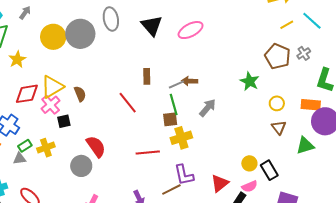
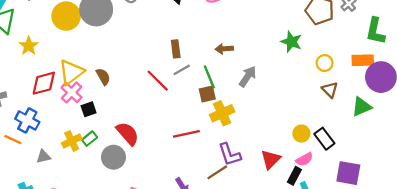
gray line: (176, 85) -> (182, 70), moved
green rectangle: (25, 146) -> (90, 139), moved

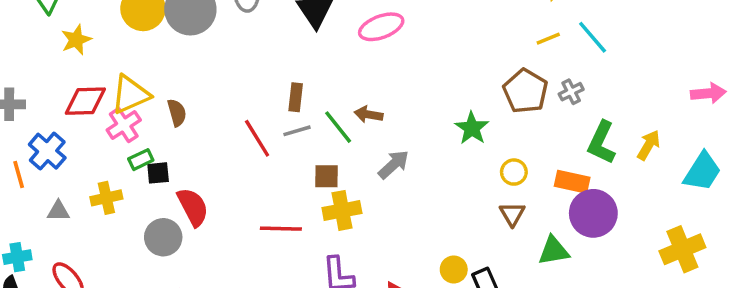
green line: (209, 77) -> (338, 127), moved, turned -30
black square: (89, 109) -> (158, 173), moved
green rectangle: (90, 139) -> (141, 160), moved
orange line: (13, 140) -> (19, 175), turned 36

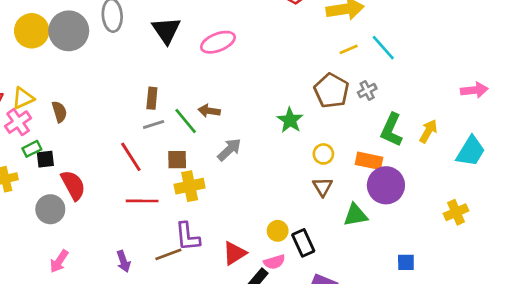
yellow triangle: (131, 94) -> (23, 98), size x0.7
red line: (257, 138) -> (131, 157), moved
yellow cross: (682, 249) -> (456, 212), size x0.7

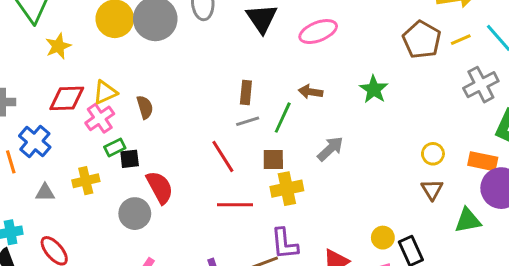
brown pentagon: (331, 91) -> (422, 40), moved
gray cross: (367, 91) -> (481, 85), size x1.6
brown arrow: (209, 111) -> (311, 92), moved
green star: (290, 120) -> (374, 89), moved
green line: (186, 121) -> (283, 118), turned 64

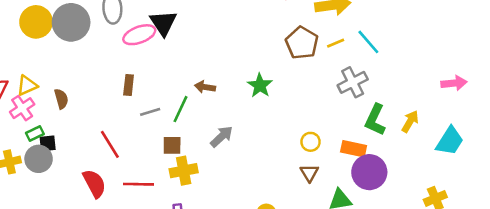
pink ellipse: (318, 32) -> (139, 35), moved
brown rectangle: (246, 93) -> (129, 85), moved
red line: (223, 156) -> (110, 144), moved
red semicircle: (160, 187) -> (94, 184), moved
gray circle: (135, 214) -> (39, 159), moved

